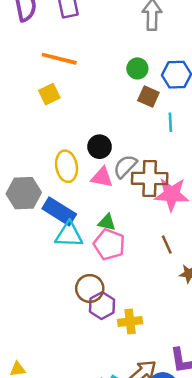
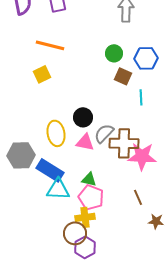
yellow cross: (130, 321) -> (85, 217), moved

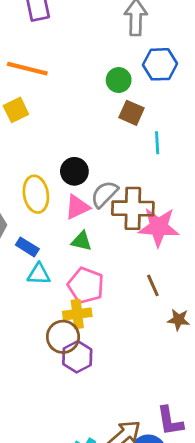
blue hexagon: (146, 58) -> (160, 64), moved
pink triangle: (85, 142) -> (77, 207), turned -36
blue rectangle: (50, 170) -> (27, 247), size x0.6
green triangle: (89, 179) -> (82, 241), moved
cyan triangle: (58, 189) -> (39, 274), size x0.7

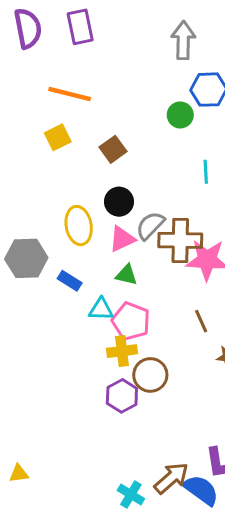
green circle: (119, 80) -> (180, 115), moved
brown square: (131, 113) -> (113, 149), moved, turned 30
cyan triangle: (39, 274) -> (101, 309), moved
brown circle: (63, 337) -> (150, 375), moved

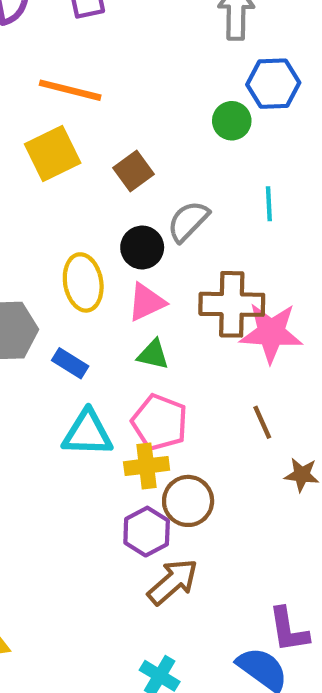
yellow square: (58, 137) -> (53, 154), size x1.4
gray semicircle: (150, 226) -> (188, 221), moved
cyan triangle: (101, 309) -> (88, 433), moved, size x1.4
brown arrow: (171, 478) -> (173, 582), moved

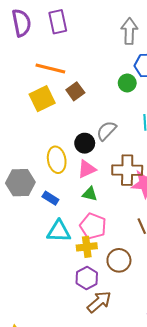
brown square: (133, 171) -> (75, 91), moved
brown circle: (188, 501) -> (119, 260), moved

